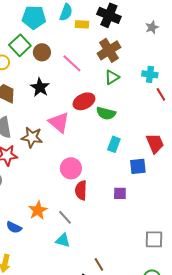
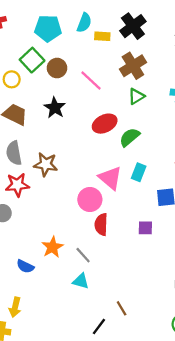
black cross: (109, 15) -> (133, 26), turned 30
green semicircle: (106, 113) -> (130, 137), turned 126
pink triangle: (59, 122) -> (110, 178), moved

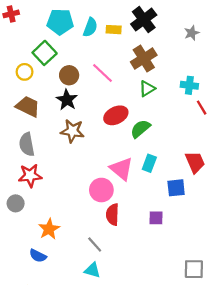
cyan semicircle: (84, 23) -> (90, 27), moved
brown circle: (57, 68) -> (69, 75), moved
brown star: (46, 164) -> (72, 131), moved
orange star: (52, 247) -> (49, 229), moved

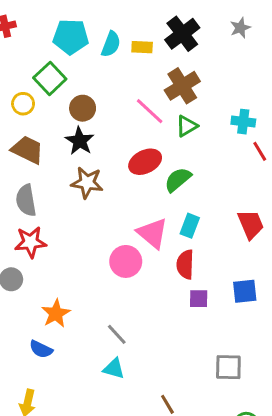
gray star: (192, 33) -> (240, 28), moved
pink line: (103, 73) -> (150, 111), moved
blue square: (176, 188) -> (245, 291), moved
red semicircle: (113, 215) -> (185, 264), moved
gray square: (194, 269) -> (228, 367), moved

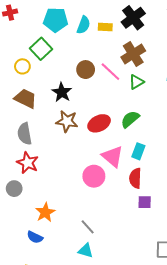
brown circle: (83, 108) -> (86, 70), moved
red ellipse: (145, 162) -> (99, 123), moved
red star: (30, 242) -> (28, 163), turned 30

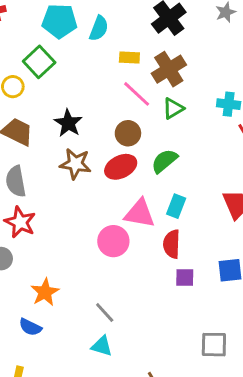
yellow rectangle: (105, 27) -> (129, 57), moved
brown circle: (86, 70) -> (128, 133), moved
pink triangle: (113, 156) -> (140, 213), turned -30

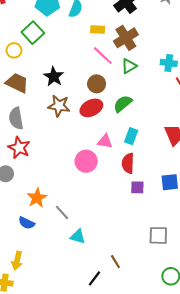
pink triangle: (140, 213) -> (105, 141), size x0.7
gray line: (105, 313) -> (62, 212), moved

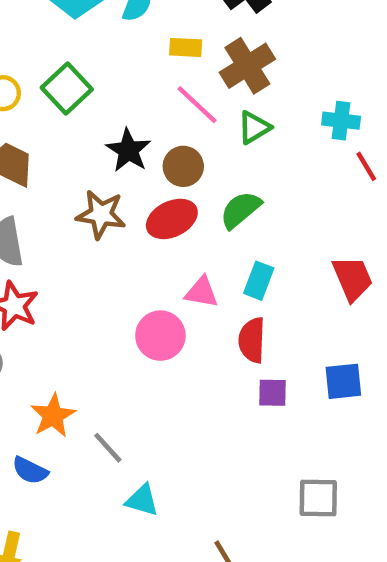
green square: (33, 33) -> (67, 89), moved
black star: (54, 77) -> (128, 150), moved

